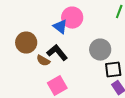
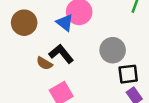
brown circle: (26, 43) -> (24, 23), moved

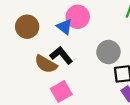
brown semicircle: (44, 63) -> (46, 64), size x1.5

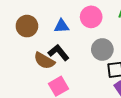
pink circle: (78, 17) -> (91, 17), moved
blue triangle: (65, 27) -> (62, 26), turned -42

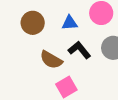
black L-shape: (59, 53) -> (79, 50), moved

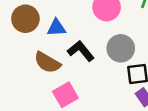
blue triangle: (70, 23) -> (56, 28), moved

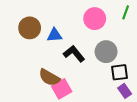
brown semicircle: (47, 63) -> (49, 77), moved

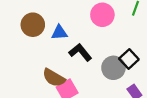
gray circle: (106, 52) -> (113, 68), moved
black square: (119, 72) -> (129, 59), moved, turned -36

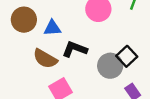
black L-shape: (80, 52) -> (75, 49), turned -30
brown semicircle: (54, 78) -> (45, 59), moved

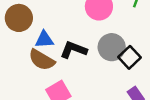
blue triangle: (52, 28) -> (44, 40), moved
gray circle: (110, 66) -> (112, 47), moved

